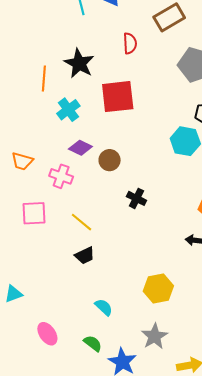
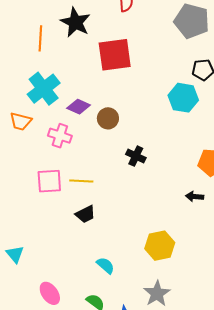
cyan cross: (68, 110) -> (44, 89), moved, size x1.4
pink square: (34, 213) -> (49, 181), moved
yellow line: (81, 222) -> (81, 181), turned -35
cyan triangle: (13, 294) -> (15, 254), turned -48

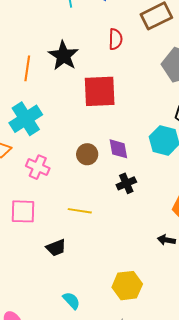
purple diamond: (79, 107) -> (118, 149), moved, turned 50
black cross: (136, 156) -> (126, 183), moved, turned 36
yellow line: (81, 181) -> (80, 211), moved

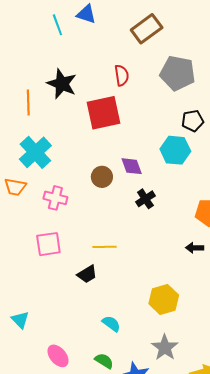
red semicircle: (115, 39) -> (122, 75), moved
yellow line: (80, 211) -> (105, 247), moved

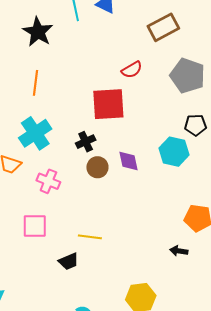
red semicircle: (122, 75) -> (132, 70), turned 60
black star: (62, 84) -> (38, 32), moved
black cross: (145, 199) -> (86, 142), moved

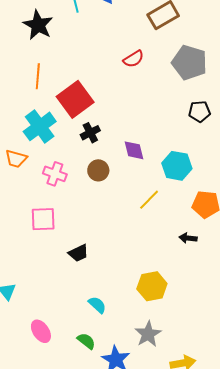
red square: (108, 104) -> (75, 99), moved, turned -30
cyan hexagon: (174, 152) -> (177, 166), moved
brown circle: (97, 167) -> (98, 170), moved
yellow line: (90, 237) -> (149, 200), moved, turned -50

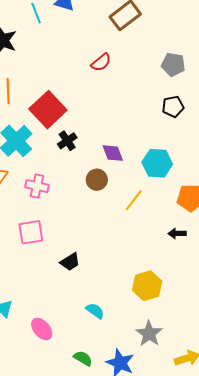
gray pentagon: (189, 63) -> (173, 65), moved, size x0.7
brown circle: (98, 170) -> (97, 180), moved
pink ellipse: (41, 331) -> (42, 329), moved
green semicircle: (86, 341) -> (83, 358), moved

